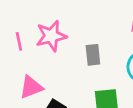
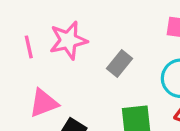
gray rectangle: (93, 55) -> (120, 63), turned 45

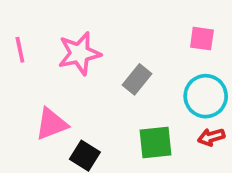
pink line: (29, 47) -> (20, 50), moved

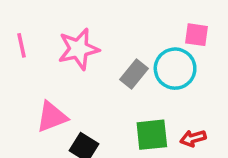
cyan circle: (206, 96) -> (175, 69), moved
red arrow: (211, 137) -> (193, 138), moved

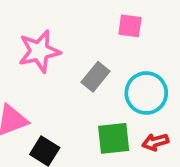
pink square: (197, 35) -> (130, 26), moved
cyan circle: (175, 69) -> (146, 93), moved

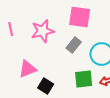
pink square: (130, 26) -> (80, 17), moved, size x1.6

